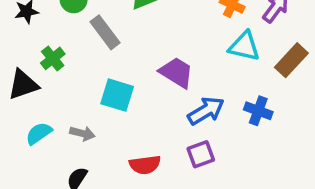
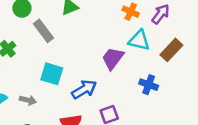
purple trapezoid: (176, 72) -> (113, 58), moved, turned -85
blue arrow: (206, 111) -> (84, 89), moved

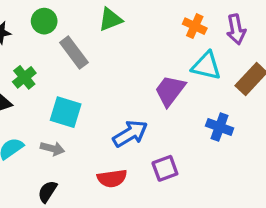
purple arrow: (161, 14) -> (236, 29), turned 132
cyan square: (52, 74) -> (66, 112), moved

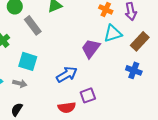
cyan triangle: (206, 66) -> (113, 33), turned -30
blue cross: (220, 127) -> (134, 70), moved
red semicircle: (112, 178) -> (67, 107), moved

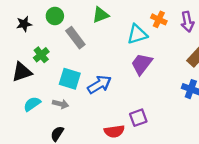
cyan triangle: (113, 33) -> (137, 34), moved
blue arrow: (67, 74) -> (99, 85), moved

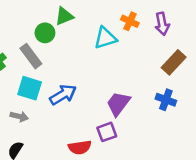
green circle: (55, 16) -> (45, 33), moved
gray rectangle: (75, 38) -> (31, 56), moved
purple trapezoid: (142, 64) -> (118, 104), moved

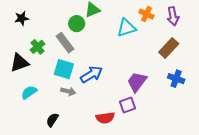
brown rectangle: (174, 62) -> (169, 48), moved
gray arrow: (19, 116) -> (68, 91), moved

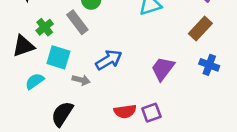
cyan square: (64, 69) -> (58, 57), moved
purple square: (127, 105) -> (151, 113), moved
black semicircle: (52, 120) -> (62, 114), size x1.5

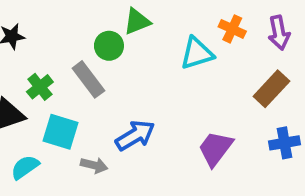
blue cross: (209, 65) -> (285, 143), turned -30

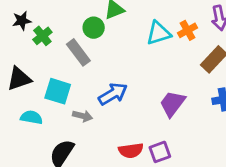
orange cross: (232, 29) -> (188, 30), moved, turned 36
green cross: (40, 87) -> (42, 36), moved
cyan semicircle: (25, 167) -> (31, 117), turned 45

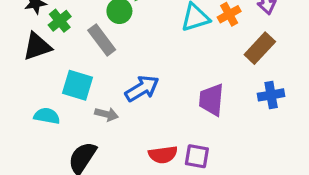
black triangle: (19, 79) -> (37, 47), moved
purple trapezoid: (172, 104) -> (211, 100), turned -32
purple square: (160, 152) -> (197, 156), turned 30

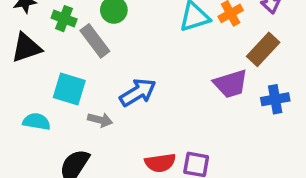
green cross: (60, 21) -> (64, 19), moved, turned -30
purple trapezoid: (211, 100) -> (231, 84), moved, turned -112

